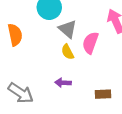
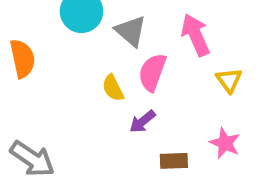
gray triangle: (68, 29) -> (131, 31), moved
purple arrow: (63, 83) -> (142, 121), moved, turned -42

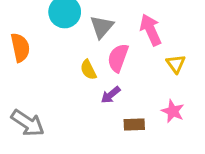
gray triangle: (131, 31) -> (102, 27), turned 30

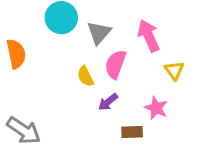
pink star: (173, 111) -> (156, 108), moved

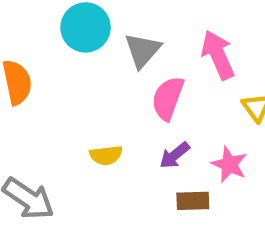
yellow semicircle: (85, 76) -> (106, 155), moved, turned -70
purple arrow: (108, 102) -> (175, 155), moved

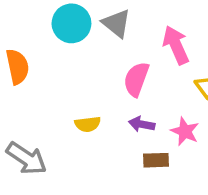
gray triangle: (143, 50) -> (116, 23), moved, turned -32
purple arrow: (175, 155) -> (142, 124), turned 50

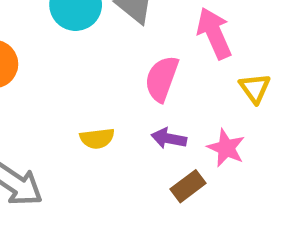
brown rectangle: (156, 160) -> (188, 186), turned -35

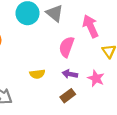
brown rectangle: (188, 186) -> (68, 96), moved

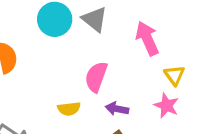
pink semicircle: (67, 47) -> (96, 77), moved
pink star: (96, 78) -> (166, 106), moved

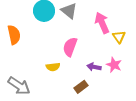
yellow triangle: (174, 75) -> (119, 37), moved
purple arrow: (117, 109) -> (94, 67), moved

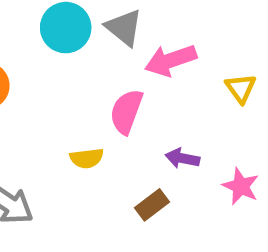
pink arrow: (102, 23) -> (171, 60), moved, turned -85
pink star: (114, 65) -> (241, 186), moved

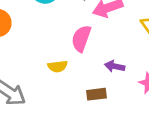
brown rectangle: (152, 205) -> (97, 94), turned 30

